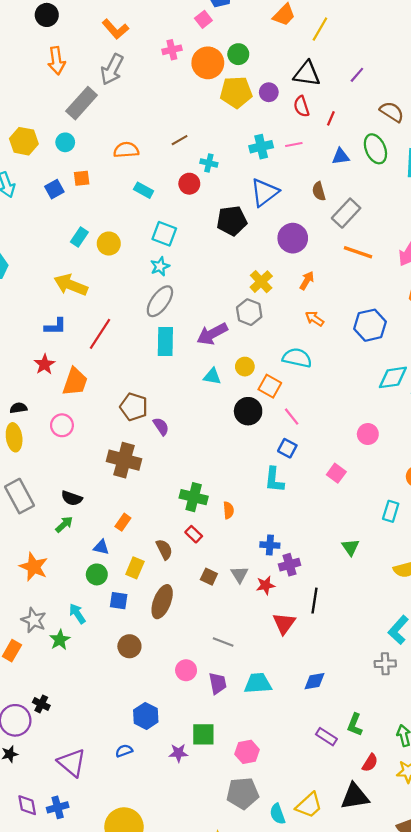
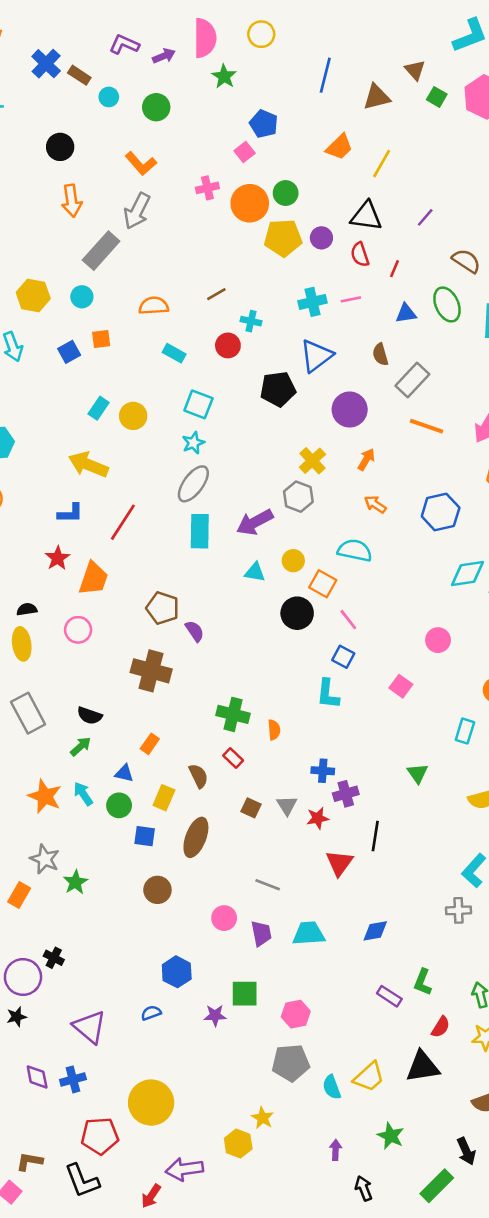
cyan arrow: (77, 614) -> (83, 794), moved

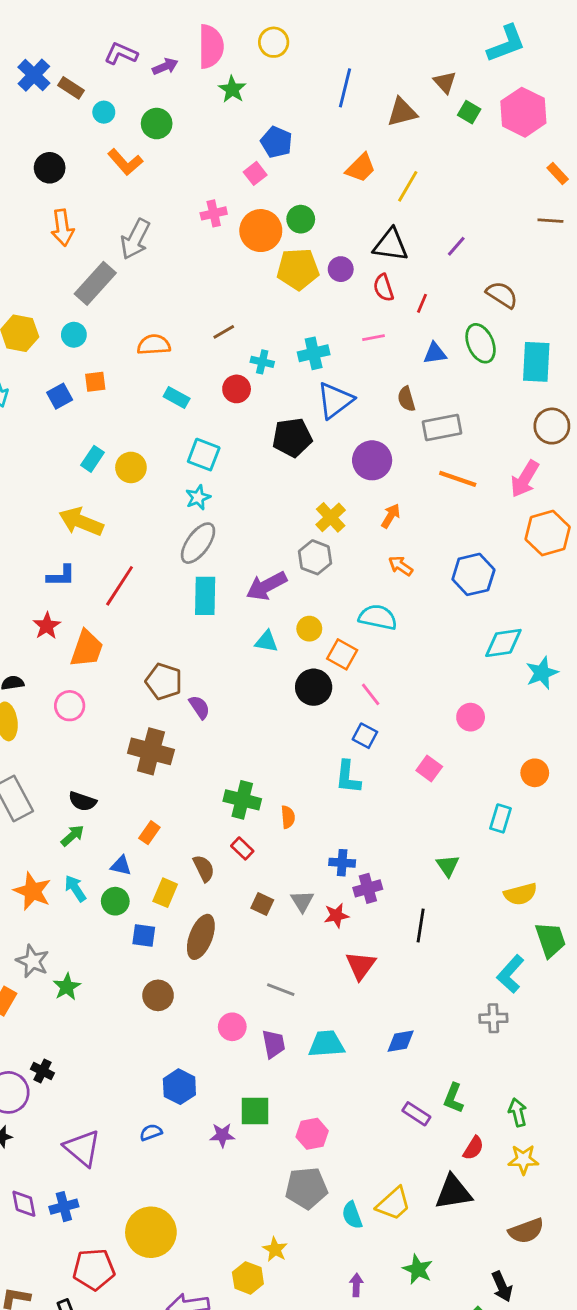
orange L-shape: (141, 164) -> (125, 162), moved
cyan cross: (312, 302) -> (314, 353), moved
gray rectangle: (412, 380) -> (442, 427), turned 36
black line: (375, 836) -> (421, 925), moved

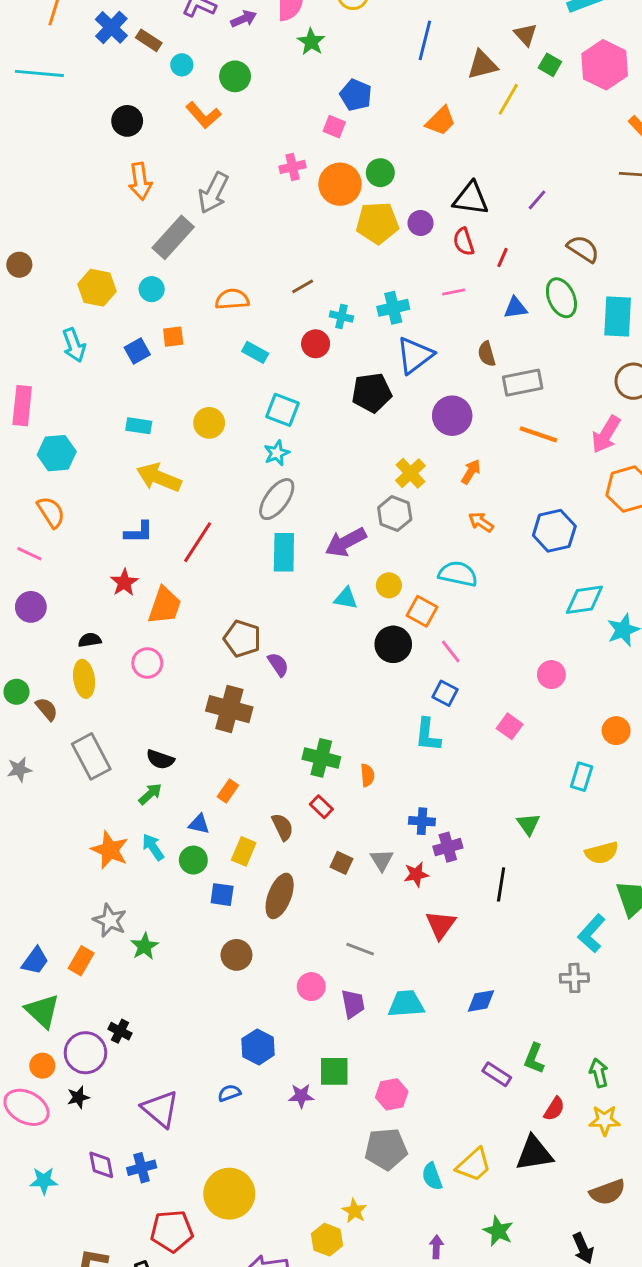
pink square: (255, 173) -> (334, 127), turned -30
yellow line: (408, 186) -> (508, 99), moved
cyan rectangle: (92, 459) -> (139, 426), moved, turned 65

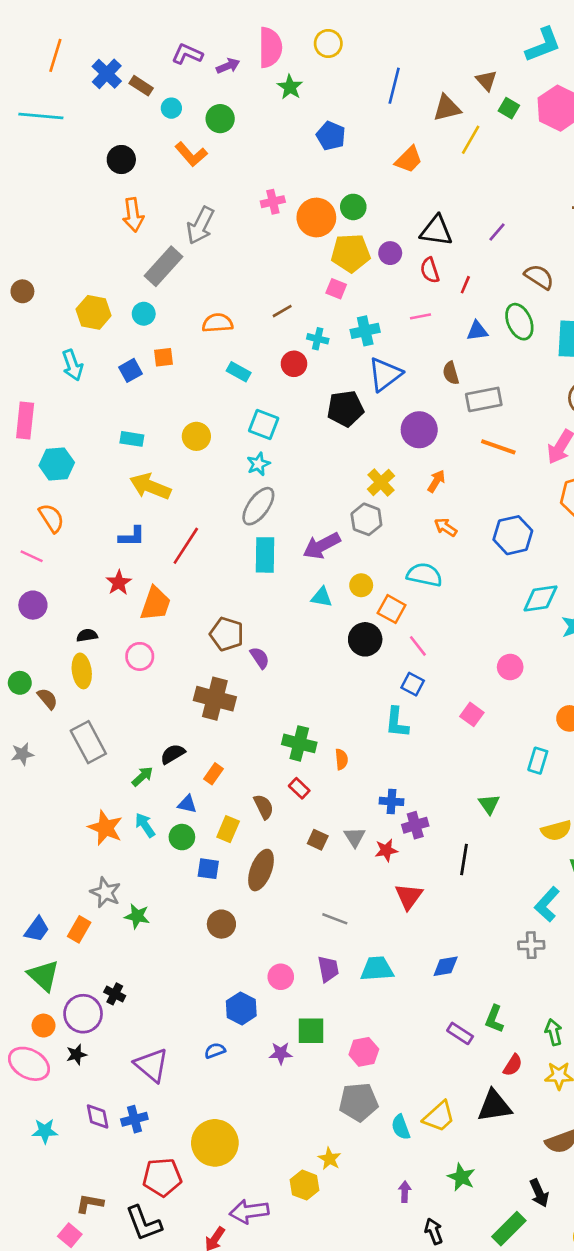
pink square: (334, 127) -> (336, 289), moved
black semicircle: (160, 759) -> (173, 754), moved, turned 130
green star: (144, 946) -> (137, 916), turned -30
pink circle: (311, 987) -> (281, 977), moved

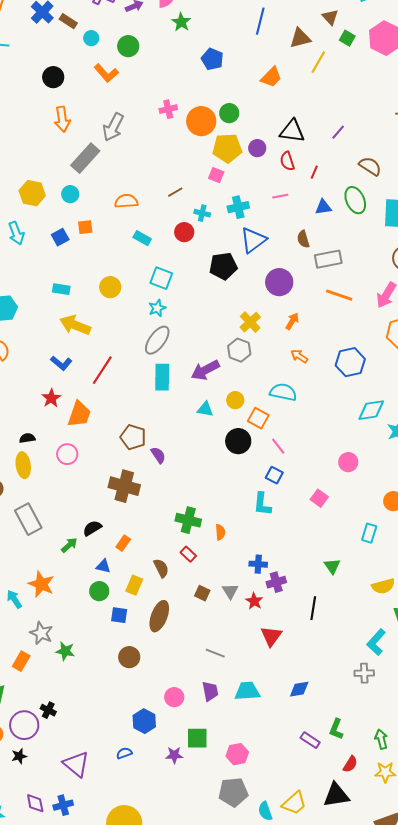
blue L-shape: (132, 537) -> (61, 363), turned 40
cyan arrow: (145, 825) -> (14, 599), moved
red star: (386, 850) -> (254, 601), turned -30

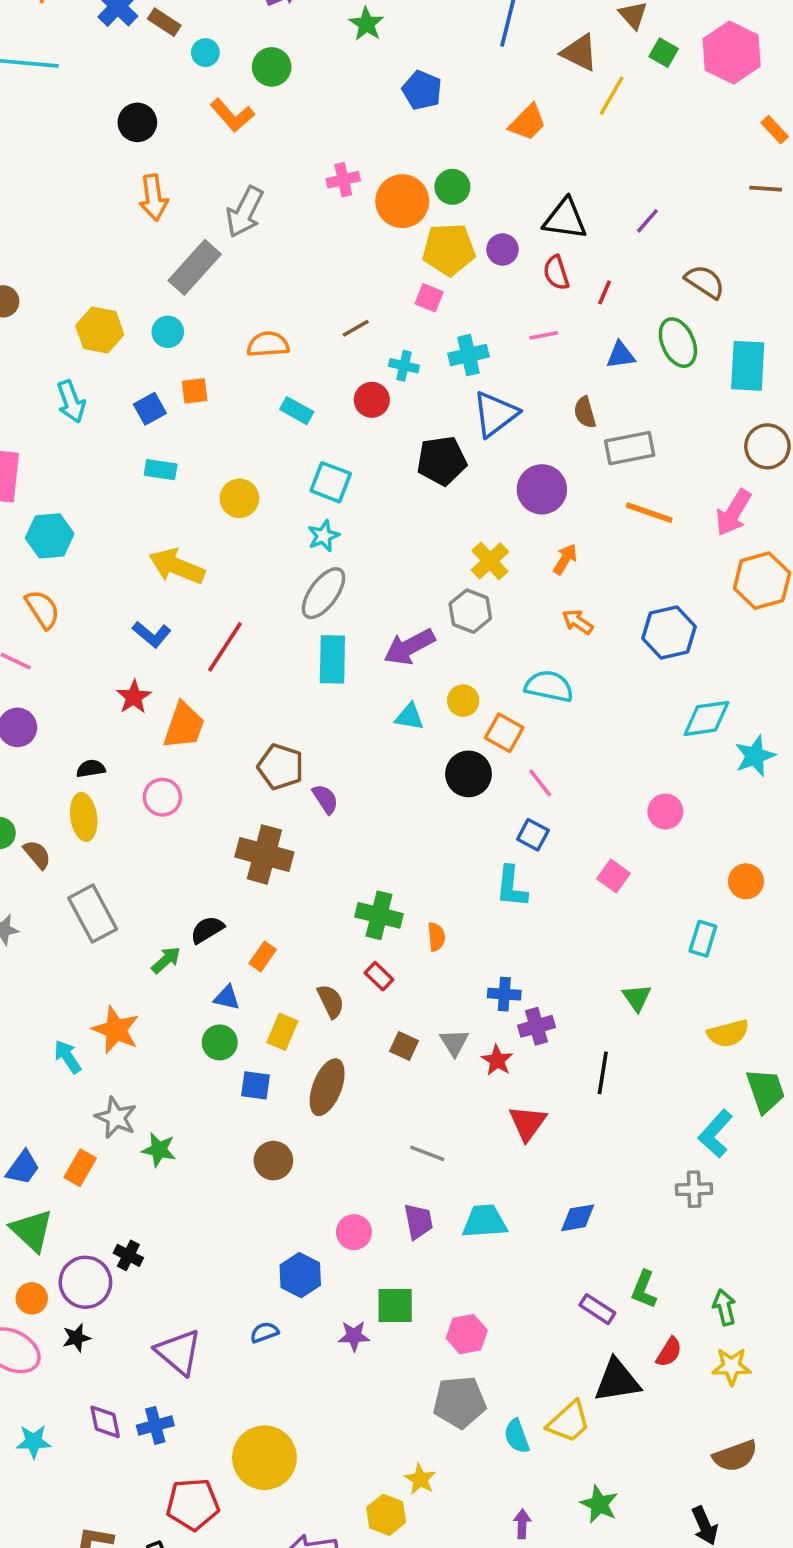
brown triangle: (300, 38) -> (579, 53), turned 40
cyan rectangle: (61, 289) -> (161, 470), moved
black triangle: (336, 795) -> (617, 1381), moved

